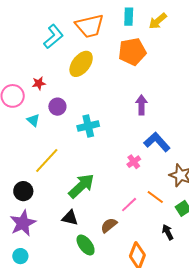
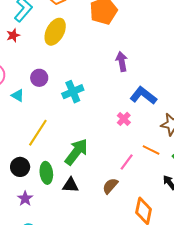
red star: (39, 83) -> (13, 35), moved
purple star: (23, 223) -> (25, 199), size x0.6
green ellipse: (86, 245) -> (46, 173), moved, turned 40

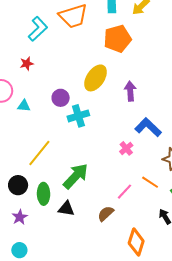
yellow ellipse: (55, 32) -> (96, 78), moved
red star: (13, 35) -> (27, 64), moved
purple circle: (39, 78) -> (61, 98), moved
cyan triangle: (18, 95) -> (24, 106), moved, turned -32

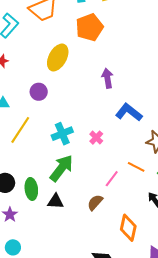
yellow ellipse: (96, 78) -> (58, 57), moved
cyan cross: (78, 116) -> (62, 134), moved
pink cross: (126, 148) -> (96, 138), moved
yellow line: (39, 153) -> (20, 130), moved

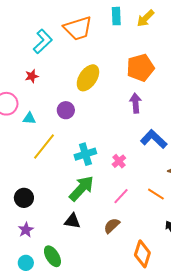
orange pentagon: (90, 27) -> (140, 68), moved
pink line: (112, 179) -> (121, 196), moved
green ellipse: (31, 189) -> (52, 256), moved, turned -30

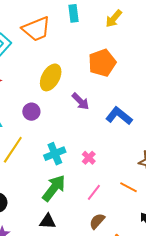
yellow arrow: (146, 18) -> (114, 19), moved
purple arrow: (136, 103) -> (80, 101), moved, turned 144
blue L-shape: (154, 139) -> (119, 116), moved
brown semicircle: (112, 226) -> (97, 221), moved

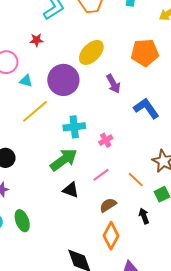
purple circle: (31, 112) -> (63, 80), size x1.8
black triangle: (48, 221) -> (71, 190), moved
brown semicircle: (97, 221) -> (108, 205), moved

